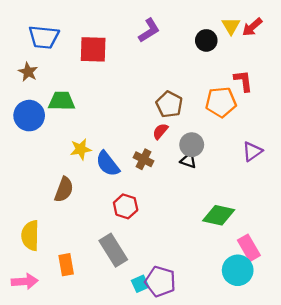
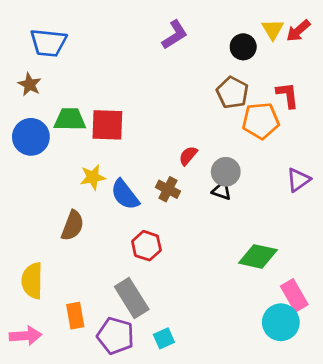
red square: (93, 49) -> (107, 125), moved
brown pentagon: (169, 104) -> (232, 93), moved
purple pentagon: (160, 281) -> (116, 336), moved

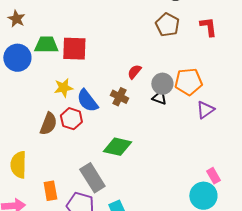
orange pentagon: (261, 121) -> (188, 82), moved
purple triangle: (298, 180) -> (205, 110), moved
red hexagon: (146, 246) -> (71, 119), moved
green diamond: (258, 256) -> (117, 147), moved
pink rectangle: (294, 295) -> (213, 176), size x0.7

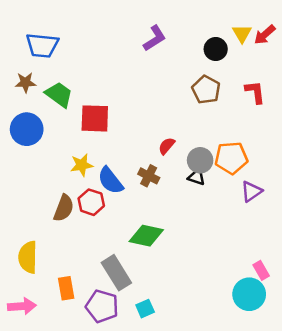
brown star: (16, 19) -> (25, 83), turned -30
green trapezoid: (46, 45) -> (59, 94), moved, turned 35

